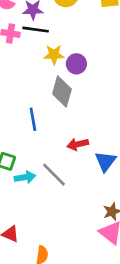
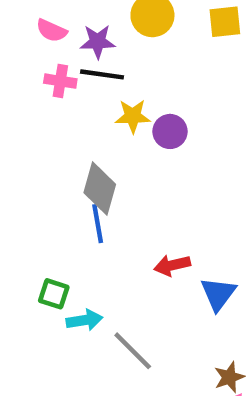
gray diamond: (62, 92) -> (100, 189), moved
gray line: (54, 175) -> (133, 351), moved

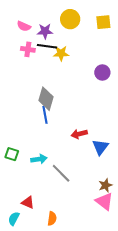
yellow star: (133, 116) -> (61, 53), moved
purple circle: (170, 131) -> (102, 73), moved
green square: (54, 294) -> (12, 154), moved

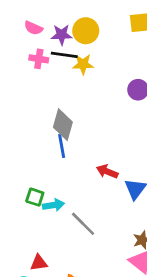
yellow circle: (70, 19) -> (86, 31), moved
red arrow: (79, 134) -> (107, 172), turned 35
green square: (12, 154) -> (35, 197), moved
red triangle: (28, 202) -> (39, 263), turned -32

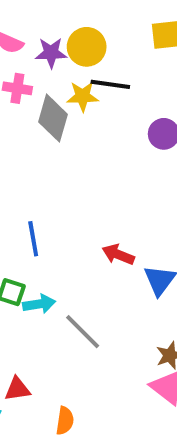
black line: (64, 55) -> (110, 84), moved
gray diamond: (63, 125) -> (53, 118), moved
blue line: (62, 146) -> (33, 239), moved

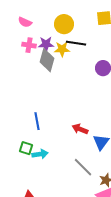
purple star: (51, 53) -> (46, 44), moved
gray line: (83, 332) -> (83, 167), moved

